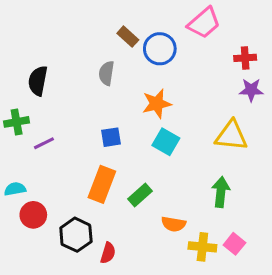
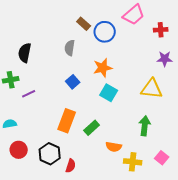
red cross: (245, 58) -> (161, 30), moved
blue square: (111, 137) -> (73, 82), moved, turned -32
red circle: (33, 215) -> (19, 150), moved
pink square: (234, 244) -> (162, 158), moved

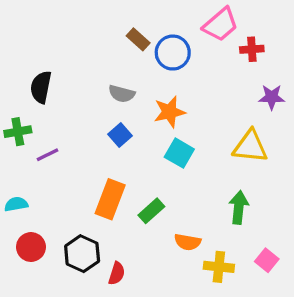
red cross: (161, 30) -> (252, 49), moved
gray semicircle: (70, 48) -> (122, 94), moved, turned -84

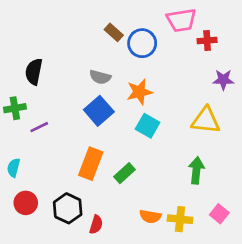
pink trapezoid: (221, 24) -> (181, 20), turned 32
blue square: (120, 135) -> (99, 111), size x1.5
cyan semicircle: (16, 204) -> (14, 168), turned -66
orange semicircle: (188, 242) -> (150, 216), moved

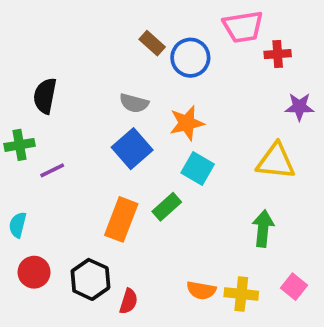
green rectangle: (125, 173) -> (167, 207), moved

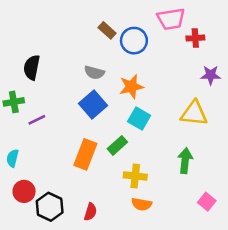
black hexagon: (90, 279) -> (50, 207), moved
yellow cross: (241, 294) -> (135, 176), moved

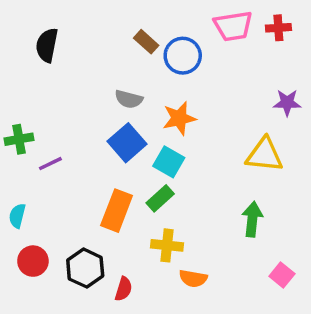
red cross: (195, 38) -> (278, 28), moved
black semicircle: (32, 67) -> (47, 45), moved
cyan square: (139, 119) -> (169, 162), moved
yellow cross: (135, 176) -> (167, 245), moved
black hexagon: (50, 207) -> (85, 268), moved

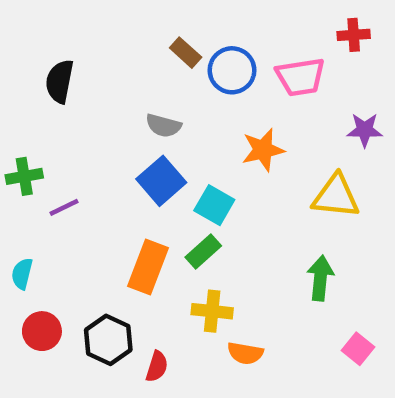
pink trapezoid: (233, 26) -> (301, 77), moved
black semicircle: (47, 45) -> (60, 81), moved
orange star: (179, 118) -> (263, 150), moved

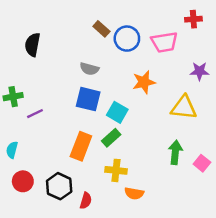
blue square: (161, 181) -> (88, 99), turned -35
pink square: (358, 349) -> (202, 163), moved

